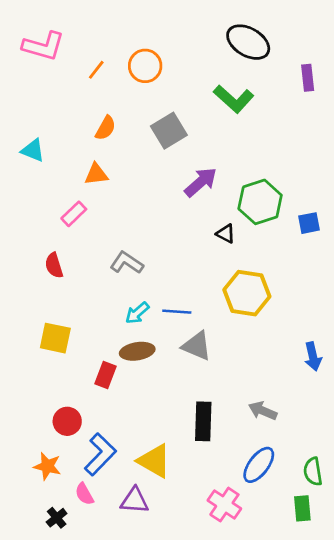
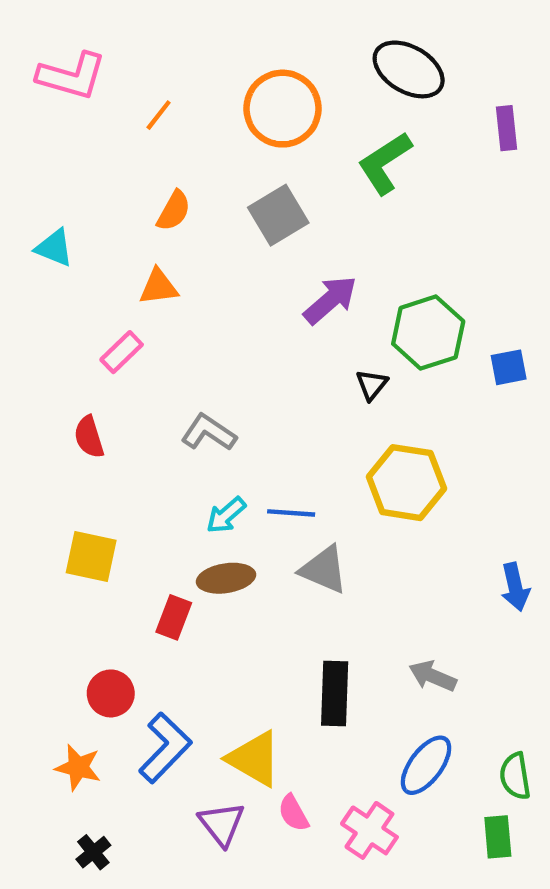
orange circle: (145, 66) -> (283, 109), moved, size x1.4
green L-shape: (234, 99) -> (385, 163), turned 105
black triangle: (226, 234) -> (372, 385), turned 42
pink semicircle: (84, 494) -> (293, 813), moved
purple triangle: (135, 501) -> (222, 824), turned 48

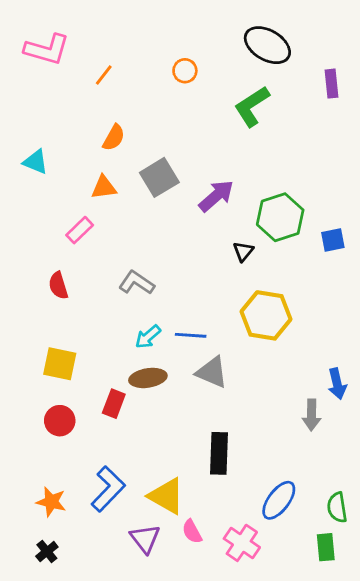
orange circle: (283, 109) -> (185, 71), size x0.5
gray square: (278, 215) -> (159, 177), moved
gray arrow: (433, 676) -> (312, 415), moved, turned -112
red circle: (111, 693) -> (60, 421), moved
black cross: (93, 852) -> (47, 552), moved

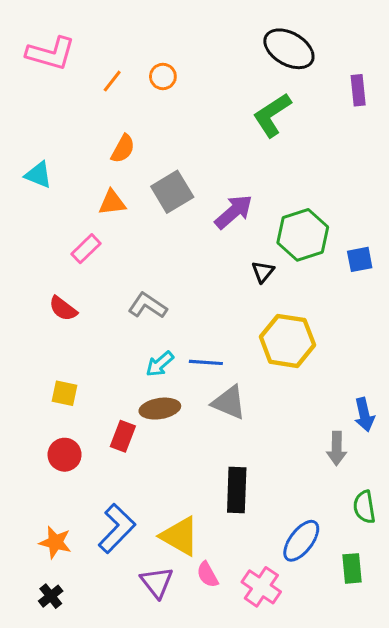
orange circle: (185, 71) -> (163, 76), moved
red semicircle: (58, 286) -> (63, 309), turned -36
yellow square: (60, 364) -> (65, 393), size x0.7
green semicircle: (337, 507) -> (364, 507), moved
green rectangle: (326, 547) -> (352, 568), moved

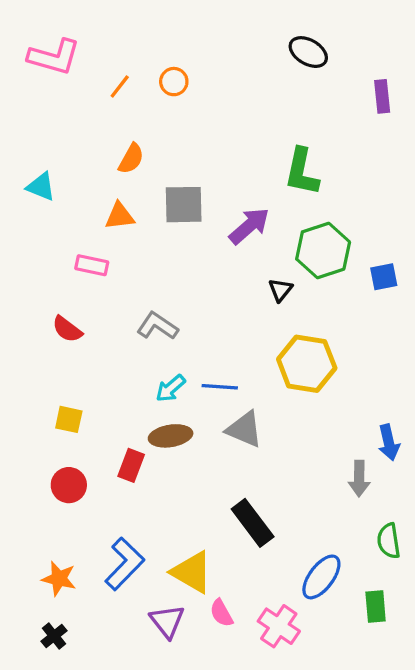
black ellipse: (289, 49) -> (308, 52), size x0.7
green L-shape: (272, 115) -> (302, 172), moved, turned -45
gray square: (172, 192) -> (184, 205), turned 30
pink rectangle: (86, 249) -> (92, 265), turned 56
black rectangle: (237, 490) -> (253, 523), turned -39

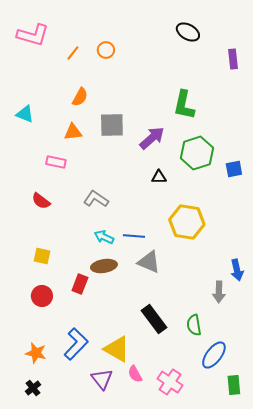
black triangle: (280, 290) -> (159, 177), moved, turned 49
cyan arrow: (171, 388) -> (104, 237), turned 66
green semicircle: (389, 541) -> (194, 325), moved
blue ellipse: (321, 577) -> (214, 355), moved
green rectangle: (376, 606) -> (234, 385), moved

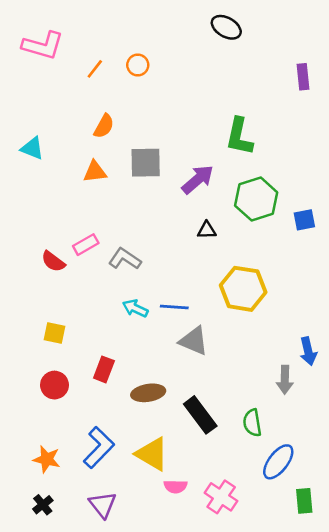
black ellipse: (188, 32) -> (226, 27), moved
pink rectangle: (56, 162) -> (86, 245), moved, turned -42
brown ellipse: (104, 266) -> (148, 393), moved
pink semicircle: (135, 374) -> (175, 487), turned -60
purple triangle: (102, 379) -> (103, 505), moved

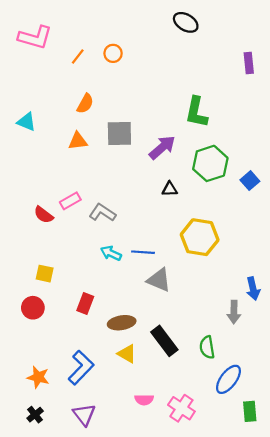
blue square: (304, 220) -> (250, 181), turned -30
red circle: (55, 385) -> (33, 308), moved
yellow triangle: (152, 454) -> (127, 354), moved, size x0.7

